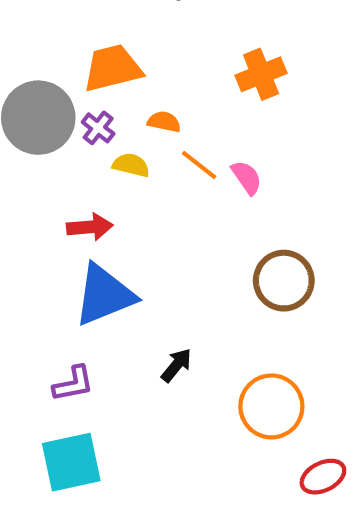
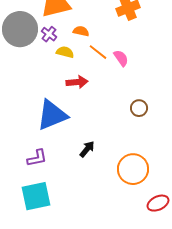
red arrow: (90, 227) -> (77, 82), moved
brown circle: (284, 281) -> (139, 108), size x0.6

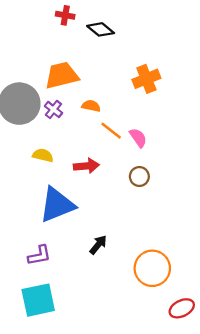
yellow semicircle: (65, 52) -> (43, 155), moved
brown circle: (139, 108) -> (139, 177), moved

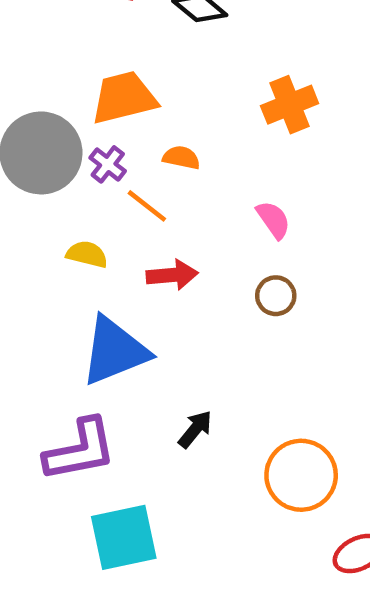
orange line: (111, 131) -> (147, 206), moved
purple L-shape: (39, 255) -> (80, 450), size x1.6
cyan square: (38, 300) -> (124, 537), moved

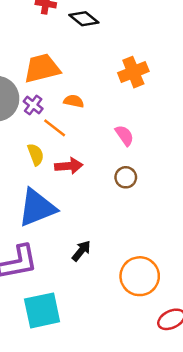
yellow semicircle: (87, 254) -> (36, 154), moved, turned 55

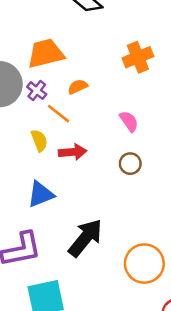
orange semicircle: (74, 101) -> (78, 87), turned -36
blue triangle: (37, 208) -> (41, 194), size x0.7
black arrow: (81, 251) -> (85, 238), size x1.8

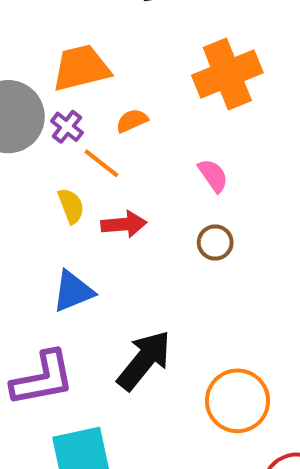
orange cross: (138, 57) -> (227, 74), size x1.4

